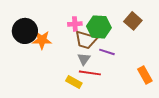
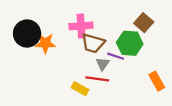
pink cross: (75, 24) -> (81, 26), size x1.5
green hexagon: (99, 27) -> (130, 43), moved
gray triangle: (84, 59) -> (103, 64), moved

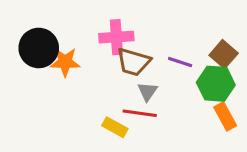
brown square: (144, 23) -> (224, 54), moved
green hexagon: (130, 43) -> (216, 84), moved
purple line: (116, 56) -> (180, 62), moved

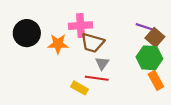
orange star: (65, 62) -> (58, 44), moved
purple line: (180, 62) -> (144, 27), moved

